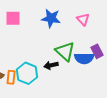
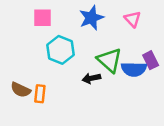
blue star: (51, 18) -> (91, 18), turned -30
cyan hexagon: (27, 73) -> (60, 50), moved

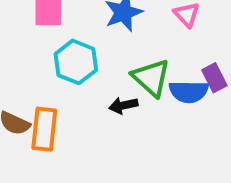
orange rectangle: (40, 94) -> (44, 129), size x1.5

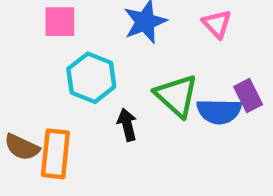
black arrow: (123, 105) -> (127, 125), moved, turned 88

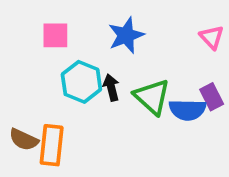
pink triangle: (217, 24) -> (212, 37), moved
black arrow: (127, 125) -> (111, 87), moved

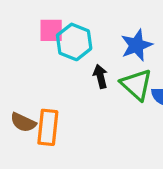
blue star: (126, 35) -> (137, 45), moved
cyan hexagon: (81, 82) -> (74, 42), moved

